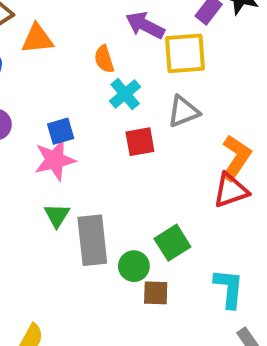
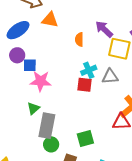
cyan cross: (125, 94) -> (89, 70), moved
blue square: (61, 131) -> (30, 65), moved
green circle: (134, 266) -> (51, 144), moved

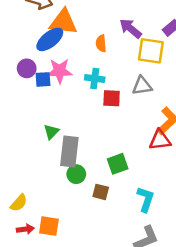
orange triangle: (50, 20) -> (63, 22), size x1.4
blue ellipse: (18, 30) -> (50, 39), moved
cyan cross: (89, 70) -> (95, 79), moved, turned 35
pink star: (41, 81) -> (60, 71), moved

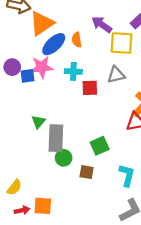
orange triangle: (63, 22) -> (42, 23), turned -36
blue ellipse: (50, 39) -> (54, 44), moved

